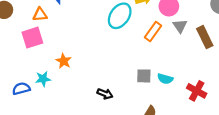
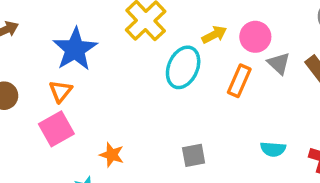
orange triangle: (40, 15) -> (61, 91), turned -35
gray square: (144, 76) -> (194, 155), moved

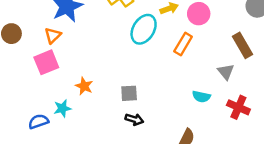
gray triangle: (279, 63) -> (226, 72), moved
gray square: (194, 155) -> (129, 93), moved

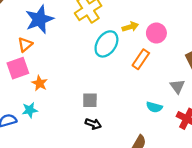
orange star: (84, 86) -> (40, 83), moved

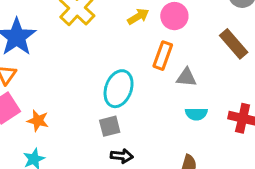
cyan ellipse: (106, 44) -> (119, 89), moved
gray triangle: (177, 86) -> (186, 77), moved, turned -35

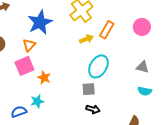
yellow arrow: (138, 16) -> (86, 39), moved
orange rectangle: (163, 56) -> (107, 30), moved

